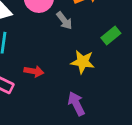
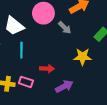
purple arrow: (76, 104) -> (64, 86), moved, turned 96

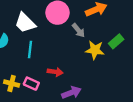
yellow star: (82, 57) -> (95, 50), moved

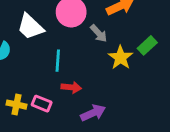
cyan line: (30, 49) -> (58, 61), moved
yellow star: (95, 50) -> (121, 58), turned 30

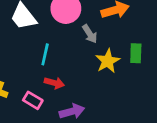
green rectangle: (147, 45) -> (136, 53), turned -54
pink rectangle: (42, 104) -> (33, 100), moved

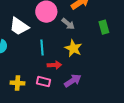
yellow star: (108, 61) -> (73, 48), moved

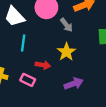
cyan line: (42, 47) -> (23, 43), moved
purple arrow: (73, 81) -> (74, 84), moved

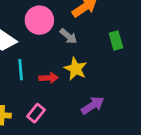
red arrow: (43, 65) -> (49, 78), moved
pink rectangle: (28, 80) -> (36, 113), turned -64

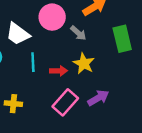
green rectangle: (116, 40) -> (122, 39), size x1.5
pink rectangle: (36, 113) -> (65, 102), moved, size x1.5

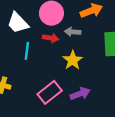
gray arrow: (78, 33) -> (73, 32), turned 133
red arrow: (59, 71) -> (51, 38), moved

